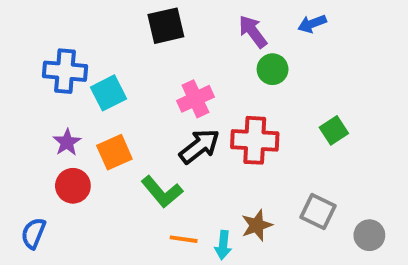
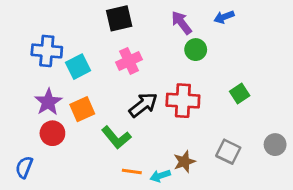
pink cross: (195, 99) -> (129, 61), moved
purple star: (67, 142) -> (48, 102), size x1.4
gray circle: (369, 235) -> (275, 145), moved
cyan arrow: (223, 245) -> (160, 176), turned 66

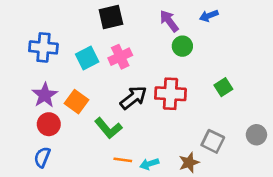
cyan square: (78, 67) -> (87, 58), moved
orange square: (82, 109) -> (77, 102), turned -30
brown star: (184, 162) -> (189, 163), moved
blue semicircle: (24, 167) -> (42, 157), moved

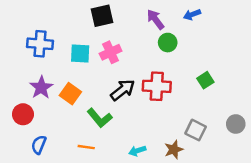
cyan square: (87, 58) -> (80, 53), turned 30
red circle: (49, 124) -> (23, 114), moved
orange line: (123, 160) -> (86, 147), moved

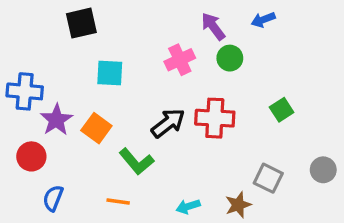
black square: (102, 16) -> (81, 23), moved
blue cross: (40, 44) -> (25, 91), moved
pink cross: (111, 52) -> (180, 60), moved

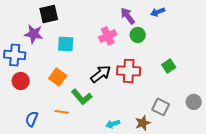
purple star: (56, 120) -> (34, 34), moved, turned -30
red circle: (31, 156) -> (21, 81), moved
orange line: (118, 201) -> (62, 112), moved

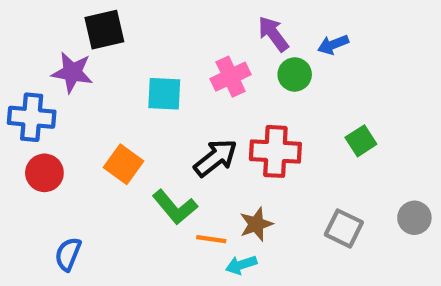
blue arrow: (158, 12) -> (333, 45), moved
cyan square: (66, 44) -> (164, 94), moved
orange line: (62, 112) -> (211, 239), moved
brown star: (143, 123) -> (256, 224), moved

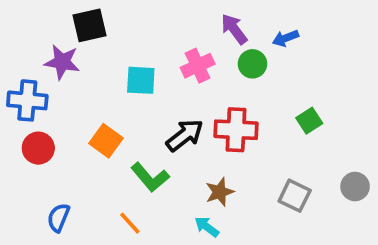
orange line: (211, 239) -> (130, 223), moved, turned 40
cyan arrow: (241, 265) -> (207, 227), turned 55

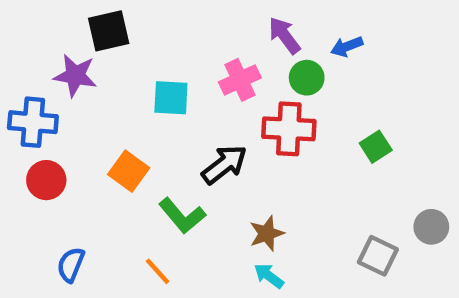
red cross: (236, 130) -> (289, 129), moved
gray square: (295, 196) -> (378, 256), moved
cyan arrow: (207, 227) -> (269, 276), moved

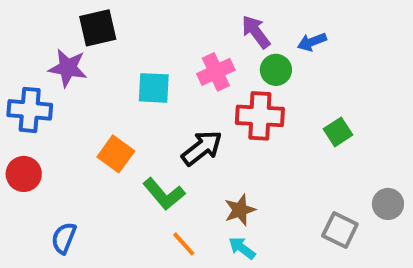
red circle: (46, 180) -> (24, 174), moved
orange line: (158, 271) -> (184, 244), moved

